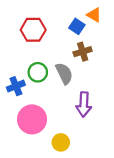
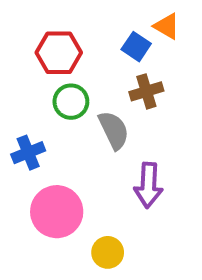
green circle: (38, 72) -> (71, 102), moved

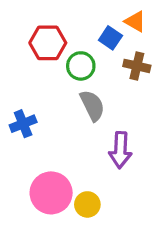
brown cross: (146, 91) -> (137, 66), moved, turned 30
green circle: (71, 102) -> (81, 66), moved
pink circle: (57, 212) -> (51, 193), moved

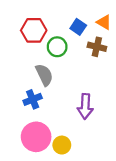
orange triangle: (135, 21) -> (104, 22), moved
gray semicircle: (92, 106) -> (44, 75), moved
blue cross: (23, 124) -> (33, 99), moved

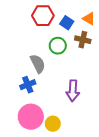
red hexagon: (34, 30) -> (43, 16), moved
green circle: (57, 47) -> (58, 46), moved

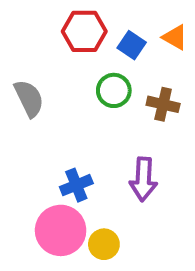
brown cross: (83, 40) -> (163, 104), moved
gray semicircle: (38, 64) -> (29, 98), moved
blue cross: (28, 85) -> (76, 185), moved

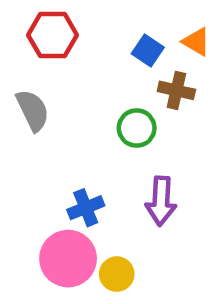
red hexagon: (84, 31) -> (53, 35), moved
green circle: (114, 90) -> (137, 128), moved
brown cross: (163, 104) -> (176, 90), moved

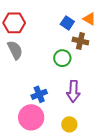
red hexagon: (53, 35) -> (14, 23), moved
yellow circle: (117, 274) -> (69, 124), moved

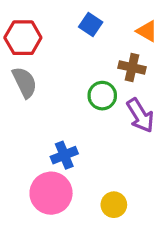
blue square: (67, 23) -> (91, 24), moved
purple arrow: (73, 91) -> (140, 115), moved, turned -35

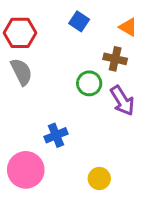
pink circle: (51, 193) -> (26, 170), moved

